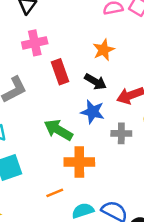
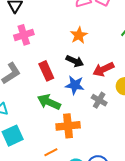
red rectangle: (60, 72) -> (46, 71), moved
gray cross: (121, 133) -> (99, 100), turned 35

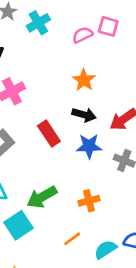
green arrow: (49, 102) -> (42, 197), moved, turned -45
orange cross: (68, 126) -> (89, 201), size x0.7

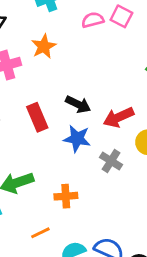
orange star: (84, 80) -> (44, 46), moved

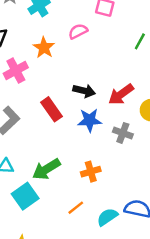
pink semicircle: (93, 20) -> (78, 31), moved

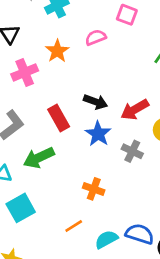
blue star: (90, 120) -> (98, 134), turned 30
green arrow: (46, 169) -> (39, 158), moved
orange cross: (91, 172) -> (94, 189), turned 30

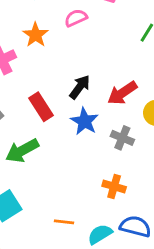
black arrow: (96, 102) -> (80, 87), turned -70
orange cross: (94, 189) -> (114, 186), moved
orange line: (74, 226) -> (64, 222), turned 42

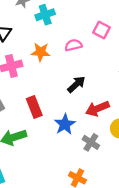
orange star: (35, 35) -> (41, 52), turned 30
black arrow: (80, 87) -> (76, 84), moved

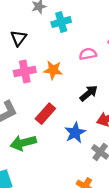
orange star: (41, 52) -> (53, 70), moved
red rectangle: (34, 107) -> (45, 114), turned 60

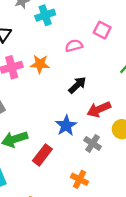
red rectangle: (45, 114) -> (42, 155), moved

